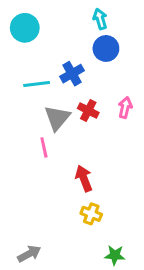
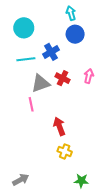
cyan circle: (25, 28) -> (24, 28), moved
gray triangle: (57, 118) -> (41, 83), turned 30

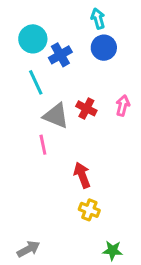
blue cross: (51, 52) -> (60, 55), moved
cyan line: (26, 59) -> (36, 82), turned 72
gray triangle: (41, 83) -> (56, 116), turned 42

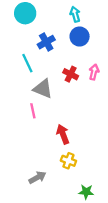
cyan circle: (33, 39) -> (25, 13), moved
pink arrow: (123, 106) -> (94, 72), moved
red cross: (86, 108) -> (71, 74), moved
gray arrow: (28, 249) -> (37, 177), moved

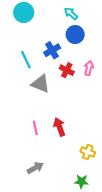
cyan arrow: (75, 14) -> (71, 14), turned -32
blue cross: (46, 42) -> (52, 50), moved
pink line: (33, 111) -> (35, 128), moved
yellow cross: (68, 161) -> (88, 152), moved

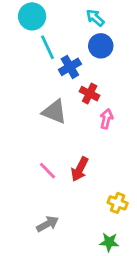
cyan line: (26, 60) -> (47, 47), moved
pink arrow: (89, 68) -> (106, 119), moved
red arrow: (59, 127) -> (80, 169), turned -132
pink line: (35, 128) -> (47, 171), turned -32

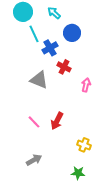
cyan arrow: (95, 18) -> (54, 13), moved
pink arrow: (106, 119) -> (86, 85), moved

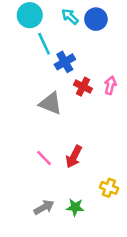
blue circle: (72, 33) -> (96, 19), moved
pink arrow: (86, 85) -> (110, 85), moved
green star: (78, 173) -> (75, 207), moved

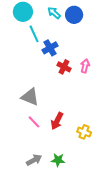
gray triangle: (51, 103) -> (30, 97), moved
yellow cross: (109, 188) -> (84, 132), moved

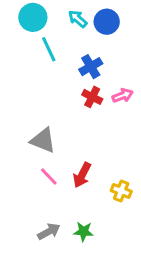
blue cross: (50, 48) -> (91, 67), moved
pink arrow: (85, 66) -> (123, 95), turned 56

